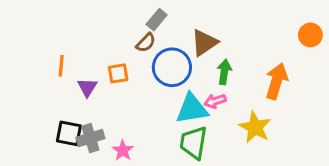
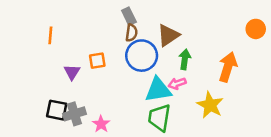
gray rectangle: (157, 20) -> (129, 16), turned -66
brown semicircle: (146, 43) -> (131, 33), moved, turned -36
orange line: (61, 66) -> (50, 35), moved

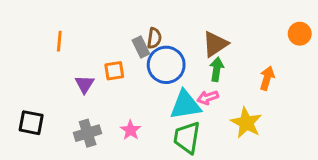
gray rectangle: (129, 16) -> (141, 47), moved
brown triangle: (168, 35) -> (215, 44), moved
orange arrow: (228, 67) -> (267, 78), size x0.7
black square: (57, 110) -> (31, 123), moved
pink star: (101, 124) -> (131, 130), moved

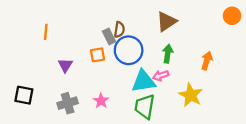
orange circle: (300, 34) -> (232, 16), moved
brown triangle: (215, 44) -> (167, 22), moved
orange square: (114, 71) -> (98, 55), moved

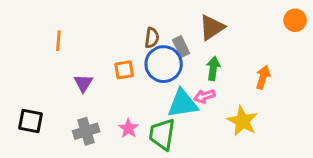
gray rectangle: (109, 36) -> (181, 47), moved
green trapezoid: (145, 107) -> (162, 134), moved

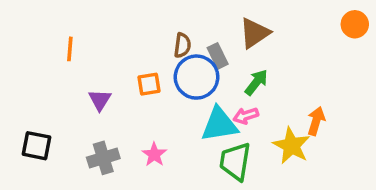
green arrow: (213, 68) -> (256, 82), turned 30
orange arrow: (263, 77) -> (316, 121), moved
green trapezoid: (162, 134) -> (235, 161), moved

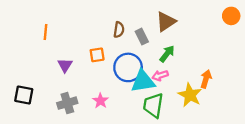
blue circle: (196, 77) -> (128, 67), moved

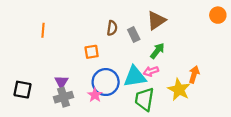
purple triangle: (65, 65) -> (61, 82), moved
blue circle: (128, 67) -> (106, 82), moved

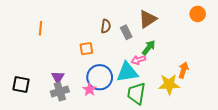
orange circle: (218, 15) -> (198, 14), moved
pink arrow: (151, 71) -> (138, 60), moved
yellow star: (179, 90) -> (169, 84), turned -30

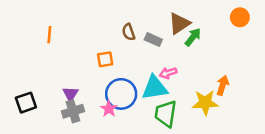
brown semicircle: (106, 26) -> (129, 32), turned 152
gray rectangle: (126, 32) -> (153, 40), turned -40
green arrow: (149, 48) -> (193, 37), moved
black square: (21, 84) -> (26, 103), turned -30

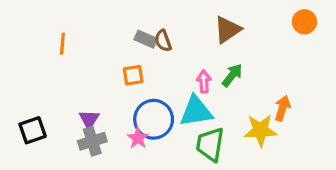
green arrow: (193, 37) -> (232, 75), moved
gray rectangle: (153, 40) -> (146, 39), moved
pink arrow: (168, 73) -> (204, 82), moved, turned 105

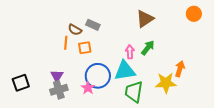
brown semicircle: (163, 41) -> (75, 30), moved, turned -40
orange line: (62, 44) -> (66, 43), moved

